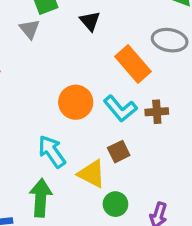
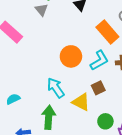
cyan L-shape: (120, 109) -> (99, 60), turned -80
green circle: (115, 204) -> (105, 121), moved

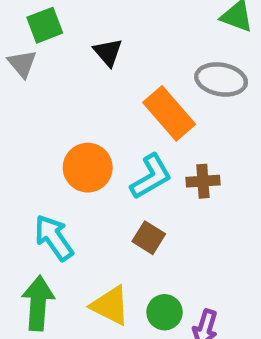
brown square: (98, 88) -> (149, 238), turned -32
yellow triangle: (81, 102) -> (110, 305), moved

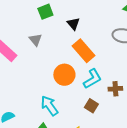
gray triangle: (22, 64) -> (35, 40), moved
orange rectangle: (169, 113) -> (83, 51), moved
brown cross: (203, 181) -> (115, 89), moved

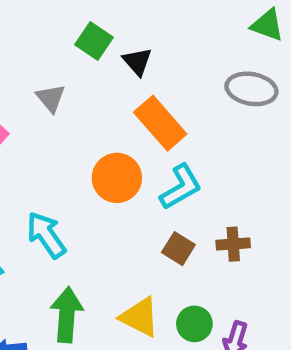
green square: (45, 12) -> (94, 41), moved, turned -35
brown cross: (115, 89) -> (233, 244), moved
cyan arrow: (49, 106) -> (46, 235), moved

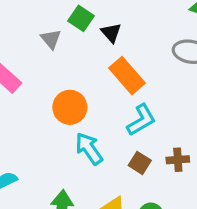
gray triangle: (51, 98) -> (51, 39), moved
orange circle: (117, 178) -> (70, 107), moved
cyan arrow: (46, 235) -> (89, 149), moved

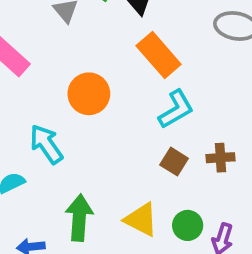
cyan arrow: (89, 149) -> (46, 144), moved

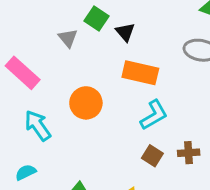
orange rectangle: (159, 55) -> (140, 73), turned -36
cyan arrow: (46, 144) -> (38, 126), moved

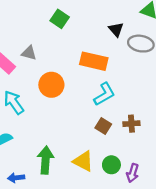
black triangle: (125, 32) -> (116, 29), moved
gray triangle: (68, 38) -> (29, 53), moved, turned -35

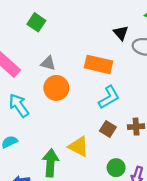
green square: (60, 19) -> (36, 22), moved
gray triangle: (29, 53) -> (48, 63), moved
yellow triangle: (83, 161) -> (79, 147), moved

